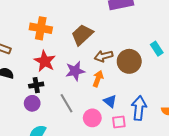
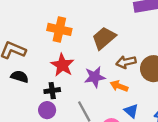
orange arrow: (98, 79) -> (119, 86), turned -91

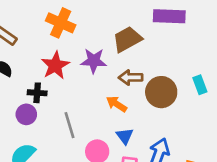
brown trapezoid: (104, 38) -> (127, 39), moved
purple star: (95, 77) -> (94, 61), moved

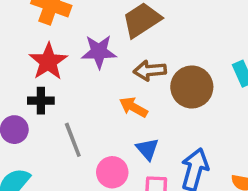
black cross: (37, 93) -> (41, 101), moved

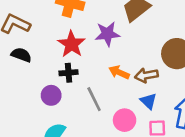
brown arrow: (150, 70) -> (146, 75), moved
orange arrow: (134, 107) -> (119, 72), moved

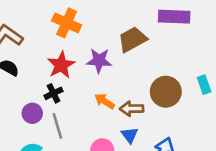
black cross: (69, 73) -> (54, 93), turned -30
gray line: (94, 99) -> (57, 126), moved

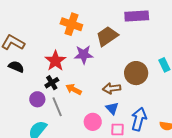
orange cross: (67, 23) -> (71, 24), moved
orange arrow: (105, 101) -> (74, 89), moved

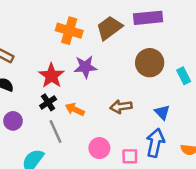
brown trapezoid: (107, 36) -> (109, 28), moved
brown circle: (136, 73) -> (150, 63), moved
purple circle: (37, 99) -> (13, 121), moved
blue triangle: (112, 108) -> (162, 112), moved

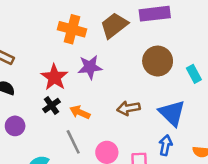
blue triangle: (162, 112) -> (172, 113), size x1.6
gray line: (56, 131) -> (73, 142), moved
blue arrow: (155, 143) -> (166, 145), size x0.7

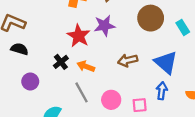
purple star: (90, 67) -> (104, 26), moved
red star: (54, 77) -> (79, 36), moved

